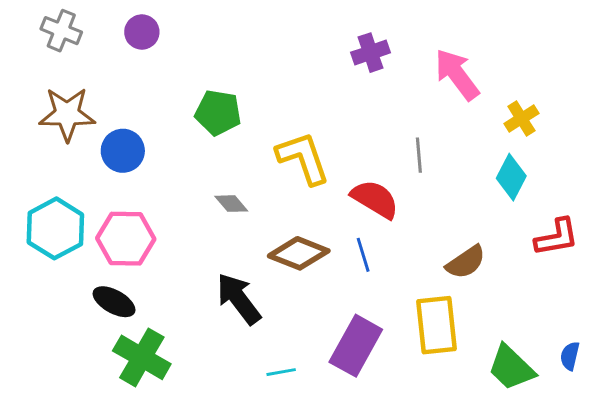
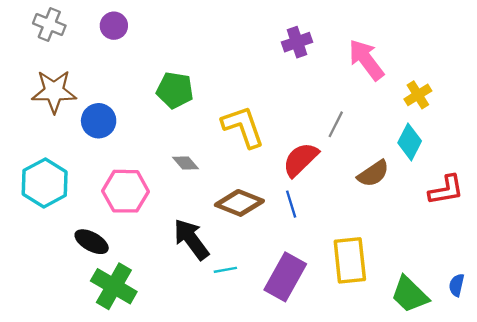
gray line: (419, 155) -> (336, 124), turned 32
red semicircle: (375, 199) -> (300, 159), turned -75
pink hexagon: (126, 239) -> (126, 191), moved
brown semicircle: (466, 262) -> (373, 174), moved
cyan line: (281, 372) -> (225, 270), moved

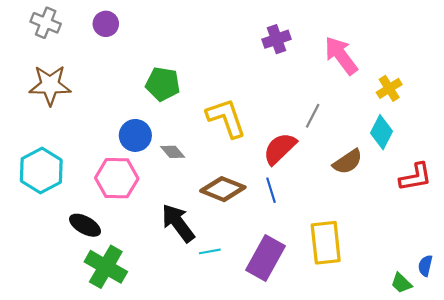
blue circle: (99, 121) -> (135, 135), moved
green trapezoid: (410, 294) -> (401, 283), moved, size x0.6

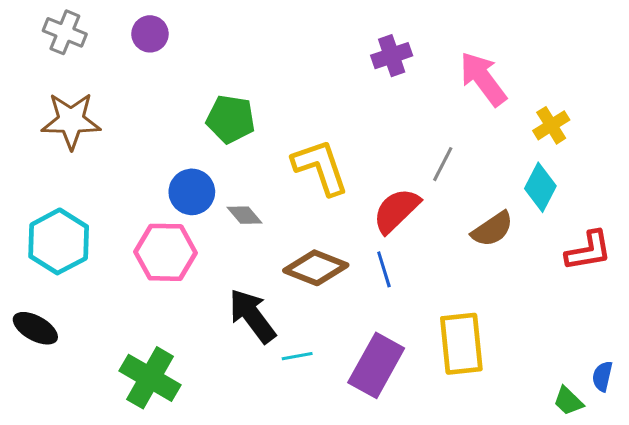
black ellipse: (85, 225) -> (35, 328), moved

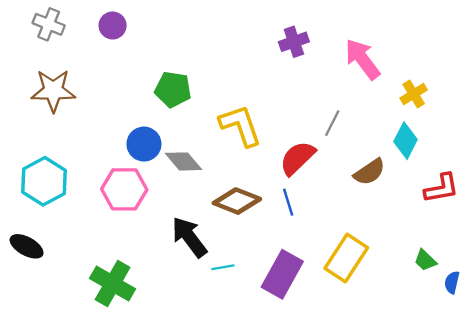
gray diamond: (244, 215) -> (183, 161), size x1.4
yellow rectangle: (461, 344) -> (346, 258), turned 39
green trapezoid: (568, 401) -> (425, 260), moved

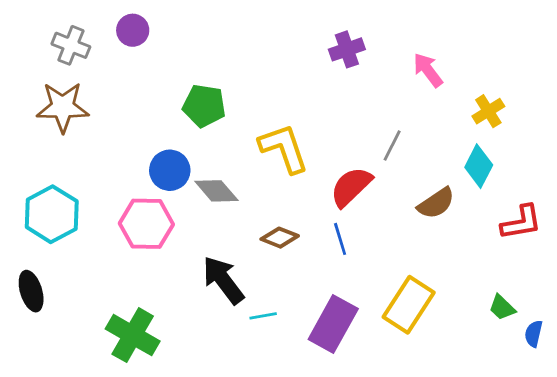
gray cross: (49, 24) -> (71, 45), moved
pink arrow: (362, 59) -> (428, 70), size x0.7
brown diamond: (237, 201) -> (280, 238), size x0.7
black ellipse: (27, 246) -> (31, 291), turned 44

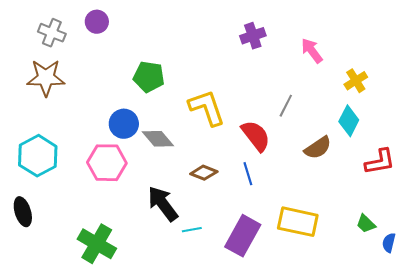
red semicircle: (351, 187) -> (256, 136), turned 96
yellow rectangle: (409, 305) -> (298, 222), turned 69

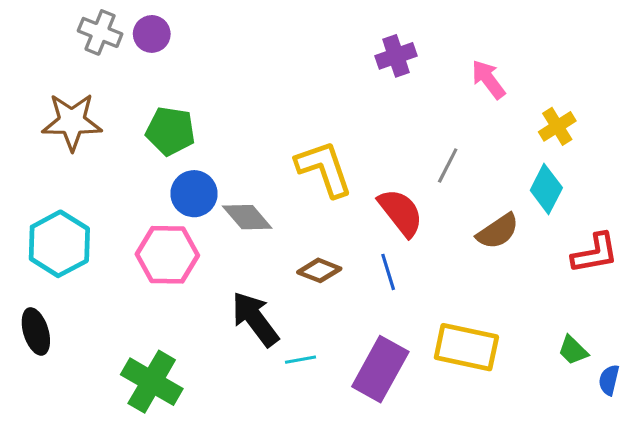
gray cross: (52, 33) -> (100, 32), moved
green pentagon: (149, 77) -> (171, 131), moved

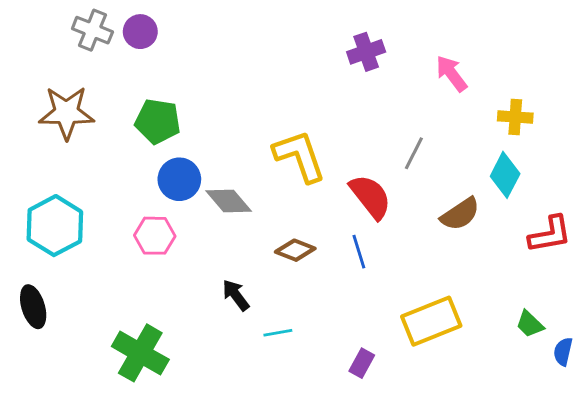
yellow cross: (557, 126) -> (515, 117), turned 36
pink hexagon: (167, 255) -> (155, 236), size x0.7
black arrow: (255, 319) -> (236, 295), size x0.6
yellow rectangle: (466, 347) -> (431, 321), turned -34
purple rectangle: (380, 369) -> (362, 363), moved, size x0.5

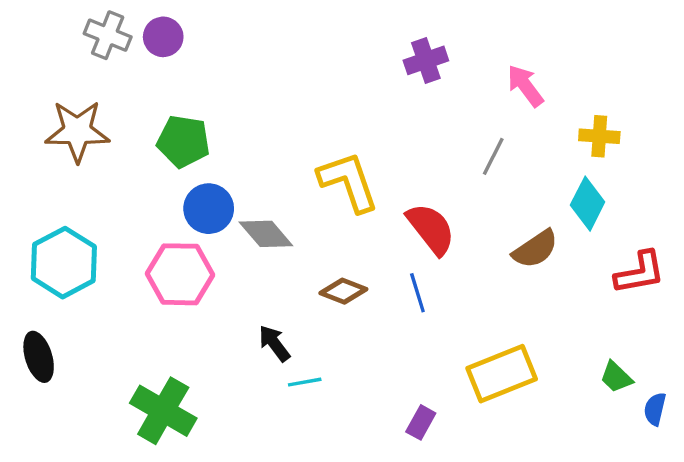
gray line: (414, 153) -> (493, 156), moved
pink hexagon: (155, 236) -> (180, 274), size x1.4
cyan line: (278, 333) -> (305, 382), moved

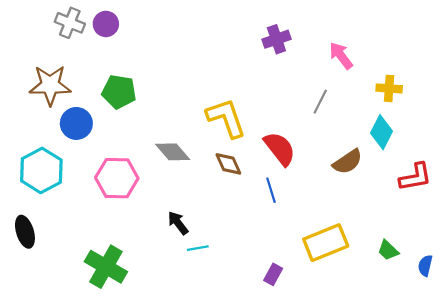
blue circle: (209, 209) -> (76, 123), moved
brown diamond: (343, 291) -> (228, 164), moved, turned 44
green trapezoid: (616, 377) -> (388, 250), moved

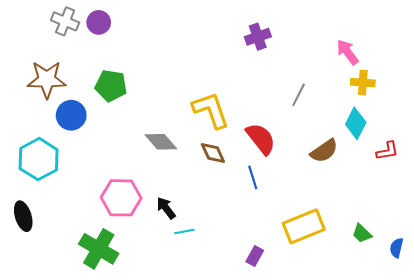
pink arrow: (341, 56) -> (348, 52), moved
red L-shape: (415, 177) -> (387, 151), moved, size x0.7
pink hexagon: (117, 178) -> (121, 198), moved

